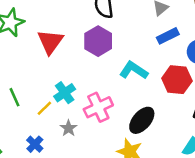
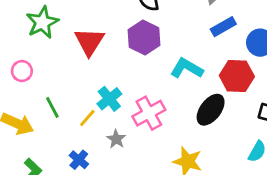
black ellipse: (142, 120) -> (211, 110), moved

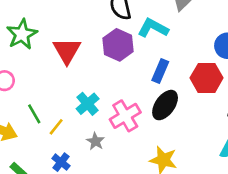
blue rectangle: (223, 27) -> (160, 71), moved, turned -35
cyan L-shape: (187, 68) -> (153, 28), moved
black ellipse: (211, 110) -> (165, 105), moved
yellow line: (87, 118) -> (56, 127), moved

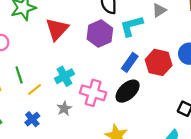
cyan L-shape: (153, 28) -> (131, 26), turned -55
red hexagon: (207, 78) -> (159, 62), moved
pink cross: (125, 116) -> (93, 93), turned 35

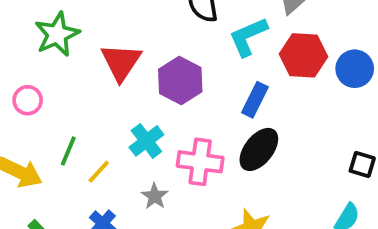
purple hexagon: (100, 34) -> (180, 81), moved
red hexagon: (159, 62) -> (304, 55), moved
green line: (19, 75) -> (68, 151), turned 49

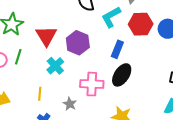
cyan cross: (146, 141) -> (55, 66), moved
green line: (68, 151) -> (18, 57), moved
yellow line: (99, 172) -> (40, 94), turned -32

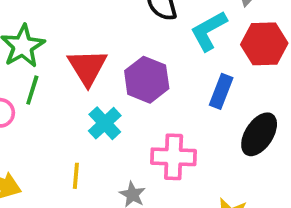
green line: (18, 57) -> (32, 90), moved
black ellipse: (122, 75) -> (259, 134), moved

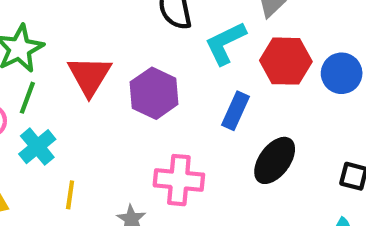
cyan cross: (105, 123) -> (37, 147), moved

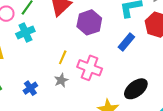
black ellipse: (275, 160) -> (136, 89), moved
yellow line: (70, 195) -> (63, 57), moved

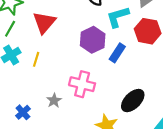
purple hexagon: (89, 22) -> (93, 40), moved
yellow line: (63, 57) -> (36, 59), moved

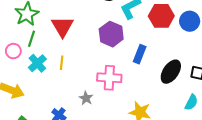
blue rectangle: (117, 53) -> (140, 54), moved
black ellipse: (133, 101) -> (171, 72), moved

